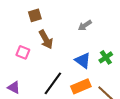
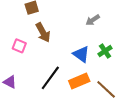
gray arrow: (85, 25) -> (93, 20), moved

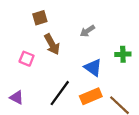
gray arrow: (93, 20) -> (87, 31), moved
green cross: (105, 51) -> (123, 54), moved, turned 32

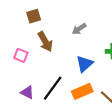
blue triangle: (93, 68) -> (84, 64), turned 42
purple triangle: (17, 97) -> (27, 92), moved

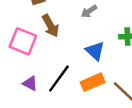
pink square: (21, 55) -> (23, 41), size x1.6
blue triangle: (84, 64) -> (95, 51), turned -36

